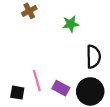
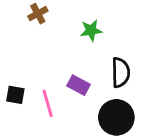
purple rectangle: (61, 88) -> (79, 85), moved
black square: (17, 93) -> (15, 95), moved

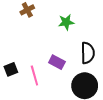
black square: (15, 95) -> (11, 69), turned -32

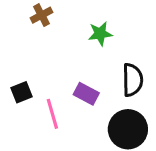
black square: (11, 69) -> (21, 92), moved

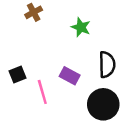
green star: (100, 34) -> (81, 27), turned 30

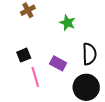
black square: (17, 74) -> (24, 55), moved

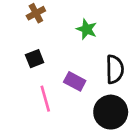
black square: (24, 55) -> (35, 59), moved

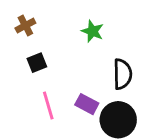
brown cross: (36, 13) -> (25, 26), moved
purple rectangle: (75, 81) -> (87, 104), moved

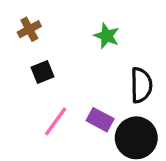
pink line: (48, 105) -> (56, 121), turned 52

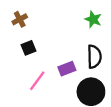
green star: (107, 36) -> (93, 19), moved
purple rectangle: (100, 120) -> (67, 69), moved, turned -49

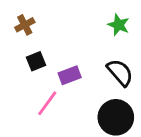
black semicircle: (94, 57) -> (120, 72), turned -40
purple rectangle: (67, 69) -> (70, 75), moved

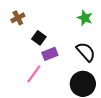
black square: (36, 61) -> (39, 38), moved, turned -32

